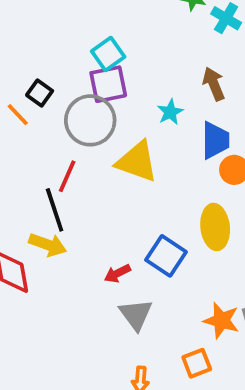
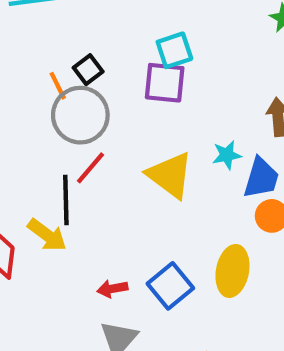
cyan star: (170, 112) -> (227, 155), moved
gray circle: (90, 120) -> (80, 115), moved

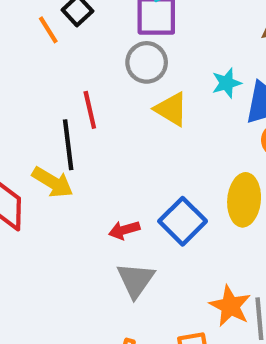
gray circle: (80, 115) -> (147, 62), moved, size x0.7
red line: (90, 168) -> (90, 110), turned -48
yellow triangle: (170, 175) -> (171, 109), size x0.7

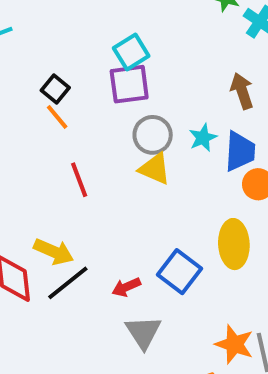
orange line: (48, 30) -> (57, 117), moved
gray circle: (147, 62) -> (153, 135), moved
black line: (68, 145) -> (68, 283), moved, turned 66

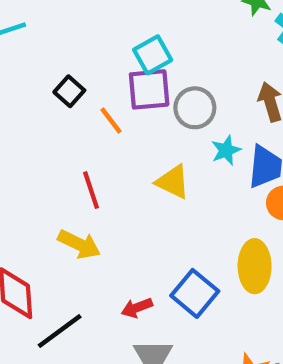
orange line: (57, 117) -> (111, 121), moved
gray circle: (153, 135) -> (195, 108), moved
yellow arrow: (54, 252) -> (79, 244), moved
black line: (68, 283) -> (60, 331), moved

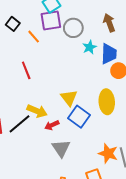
yellow triangle: (173, 182) -> (69, 98), moved, turned 30
yellow arrow: (79, 244) -> (37, 111), moved
black line: (60, 331) -> (19, 124), moved

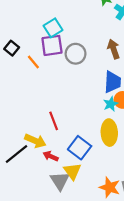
cyan star: (90, 47) -> (111, 104), moved
red line: (26, 70) -> (54, 121), moved
yellow triangle: (69, 98) -> (72, 171), moved
red arrow: (52, 125) -> (51, 156), turned 48

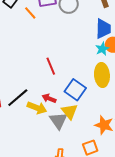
yellow arrow: (35, 141) -> (37, 108), moved

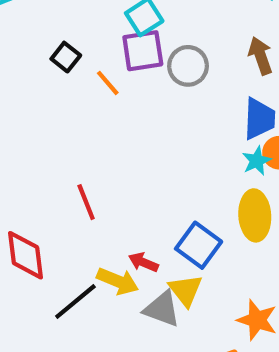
red line: (51, 66) -> (86, 202), moved
black line: (18, 98) -> (75, 301), moved
gray triangle: (58, 121) -> (162, 309), turned -36

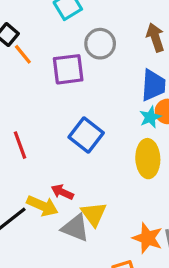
purple square: (143, 51) -> (68, 69), moved
orange line: (108, 83) -> (23, 54), moved
blue square: (199, 245) -> (86, 135), moved

